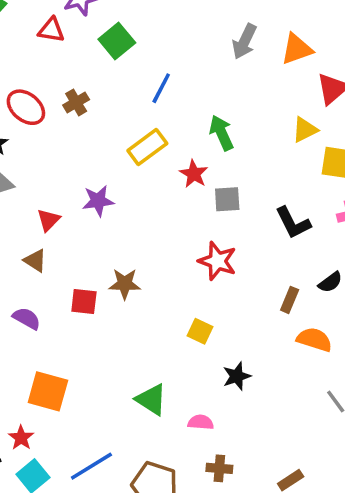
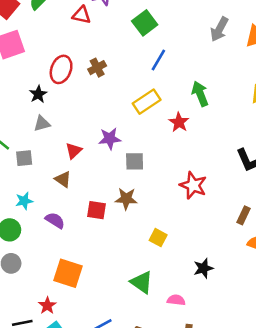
green square: (117, 41) -> (145, 23), moved
red ellipse: (26, 107) -> (61, 69), turned 68
gray square: (227, 199) -> (135, 161), moved
yellow square: (200, 331) -> (158, 238), moved

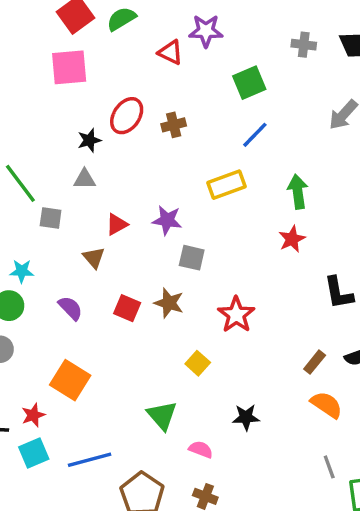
red star: (179, 122) -> (292, 239), moved
red star: (193, 185) -> (236, 315), moved
cyan star: (24, 201) -> (22, 271), moved

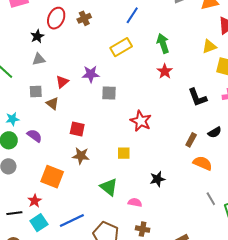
gray square: (51, 218) -> (36, 92), moved
brown star: (169, 303) -> (81, 156), moved
purple semicircle: (70, 308) -> (34, 136), moved
yellow square: (198, 363) -> (124, 153), turned -32

